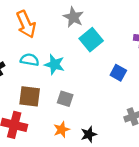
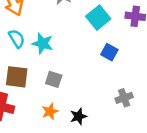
cyan square: (91, 40) -> (98, 18), moved
cyan semicircle: (30, 60) -> (17, 39), turned 48

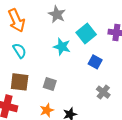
cyan star: (43, 43) -> (62, 47), moved
gray cross: (124, 98) -> (103, 92), moved, turned -32

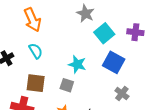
gray star: (57, 14) -> (85, 13), moved
cyan star: (62, 47) -> (77, 64), moved
blue square: (95, 62) -> (114, 62), size x1.5

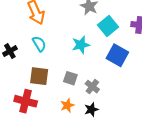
cyan star: (77, 64) -> (81, 45), moved, turned -30
gray cross: (122, 94) -> (92, 87), moved

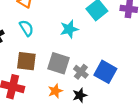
blue square: (117, 55) -> (105, 72), moved
gray square: (70, 78) -> (58, 63), size x1.5

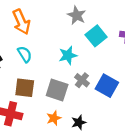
gray cross: (81, 72) -> (82, 80), moved
blue square: (105, 72) -> (107, 86), moved

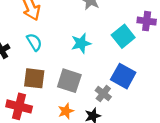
cyan square: (96, 36) -> (123, 36), moved
gray cross: (82, 80) -> (103, 94), moved

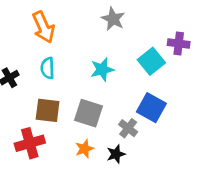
cyan semicircle: (34, 42) -> (48, 68), turned -150
red cross: (19, 106) -> (30, 143), turned -30

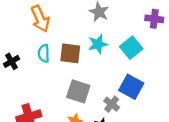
purple cross: (179, 44) -> (154, 19), moved
cyan star: (102, 69) -> (98, 44), moved
brown square: (48, 110) -> (70, 53), moved

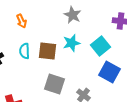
orange arrow: (40, 19) -> (21, 21), size x0.6
blue square: (131, 87) -> (109, 72), moved

